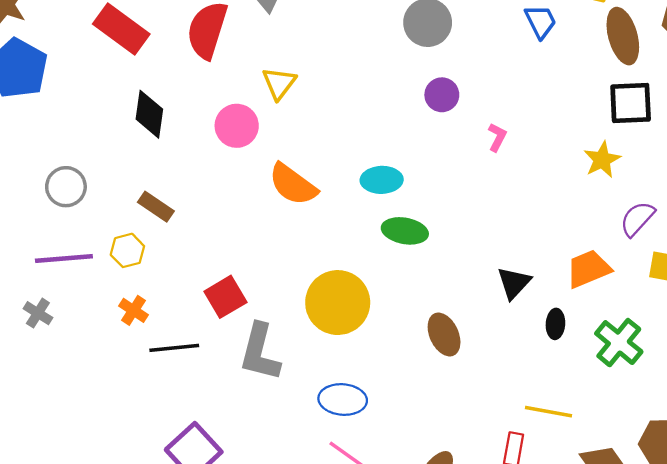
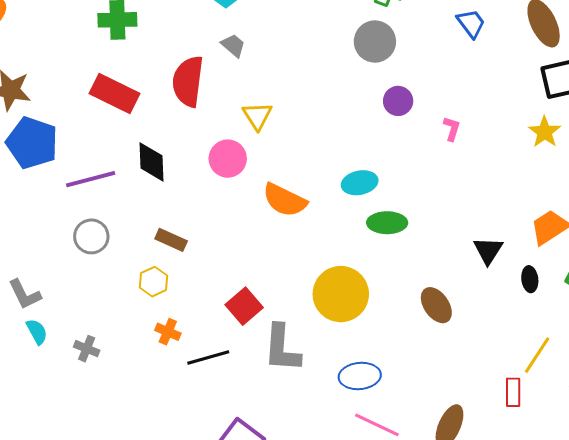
purple line: (64, 259) -> (91, 179), moved
yellow line: (548, 412) -> (537, 355), turned -57

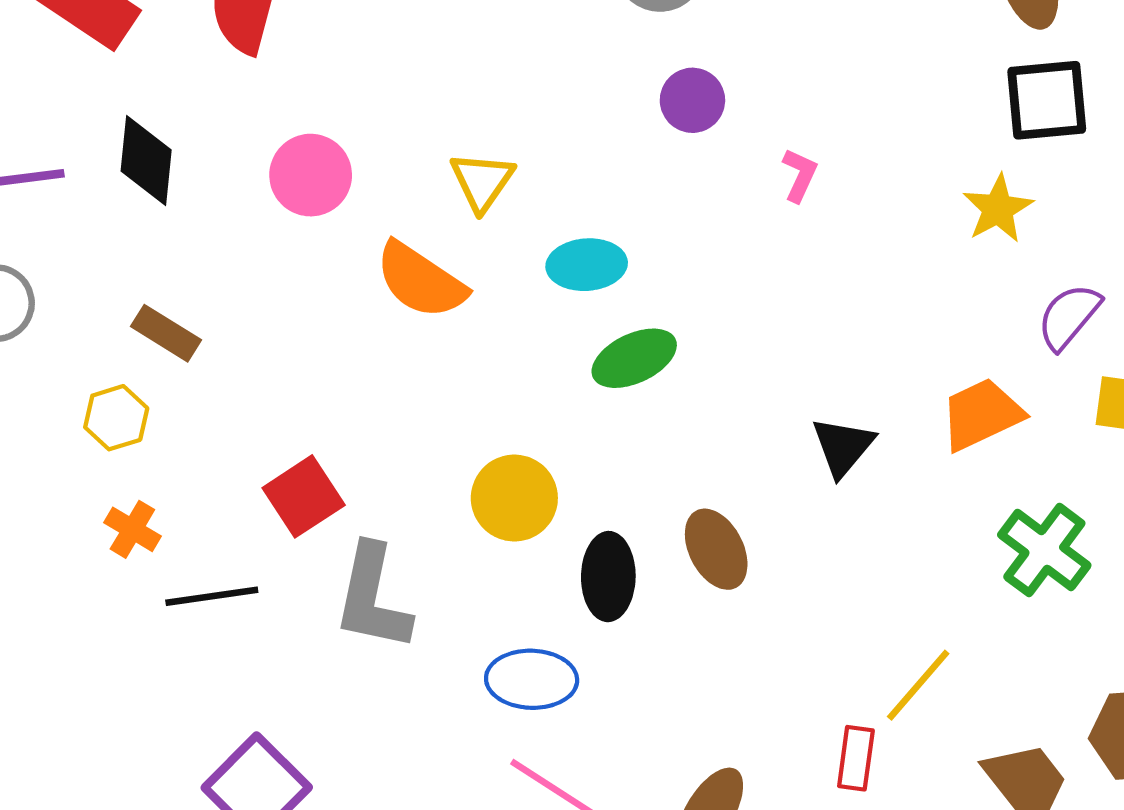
yellow triangle: (257, 116) -> (482, 181), moved
green ellipse: (387, 223) -> (634, 358), turned -33
black ellipse: (530, 279) -> (608, 577), moved, size x1.5
yellow circle: (341, 294) -> (514, 498), size x0.7

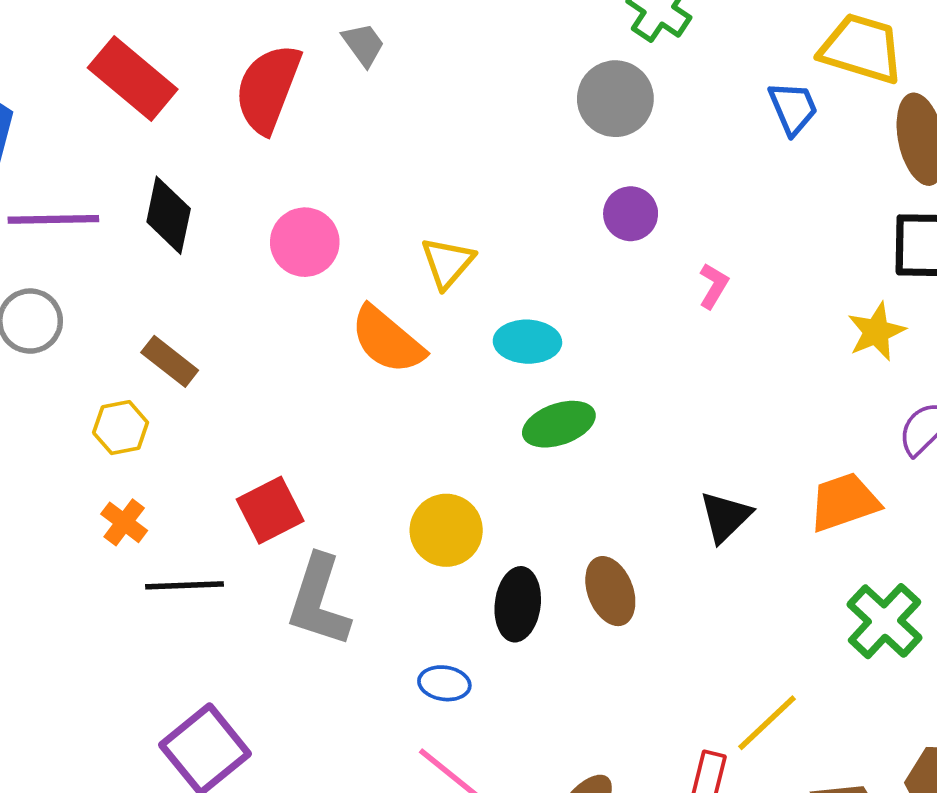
blue ellipse: (532, 679) -> (444, 683), size x0.7

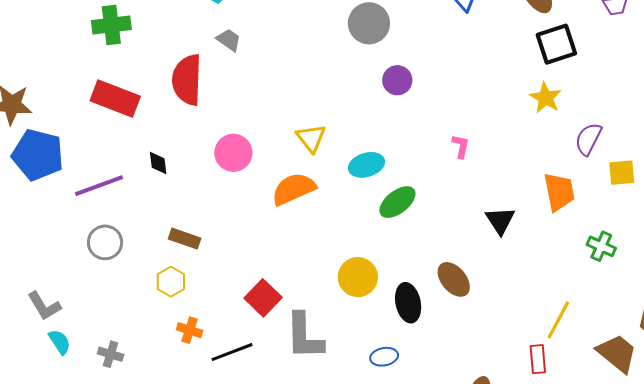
black diamond: (169, 215) -> (158, 163), size x0.6
pink L-shape: (714, 286) -> (461, 146), moved
orange semicircle: (387, 340) -> (294, 189), turned 135
orange trapezoid: (844, 502) -> (559, 192), turned 117
green cross: (885, 621) -> (601, 246), size x0.7

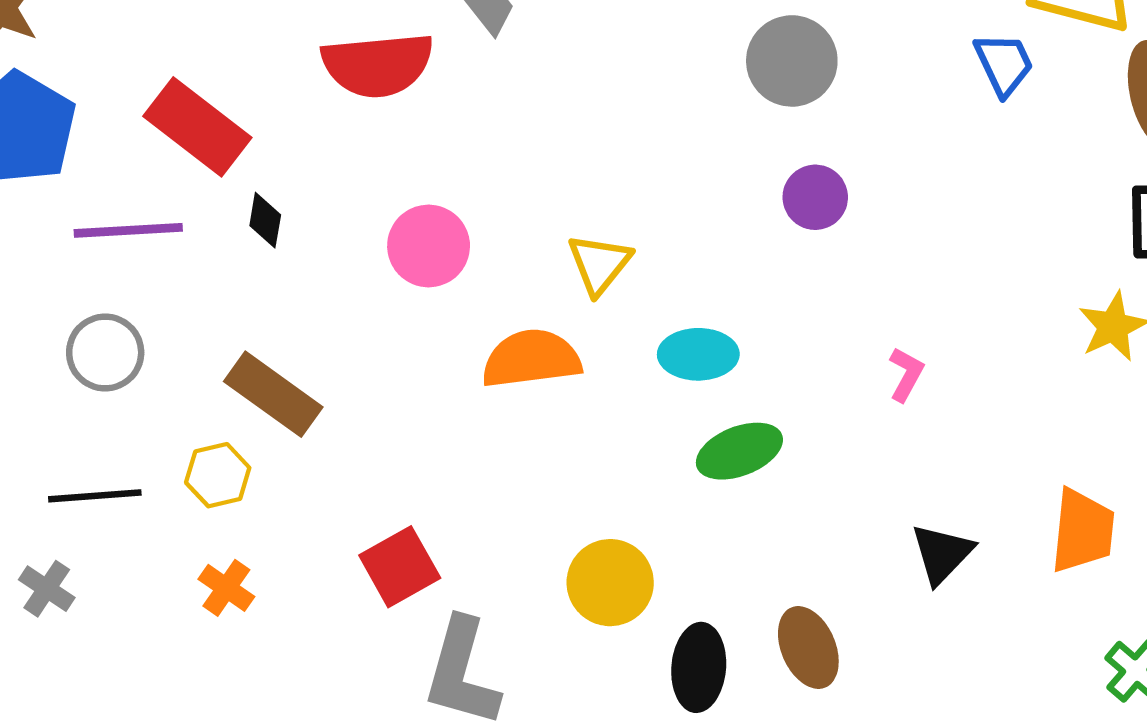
red semicircle: (187, 80) -> (378, 65), turned -114
red rectangle: (115, 98) -> (197, 127), moved
brown rectangle: (185, 239) -> (273, 394), size x1.4
black line: (232, 352) -> (95, 496), moved

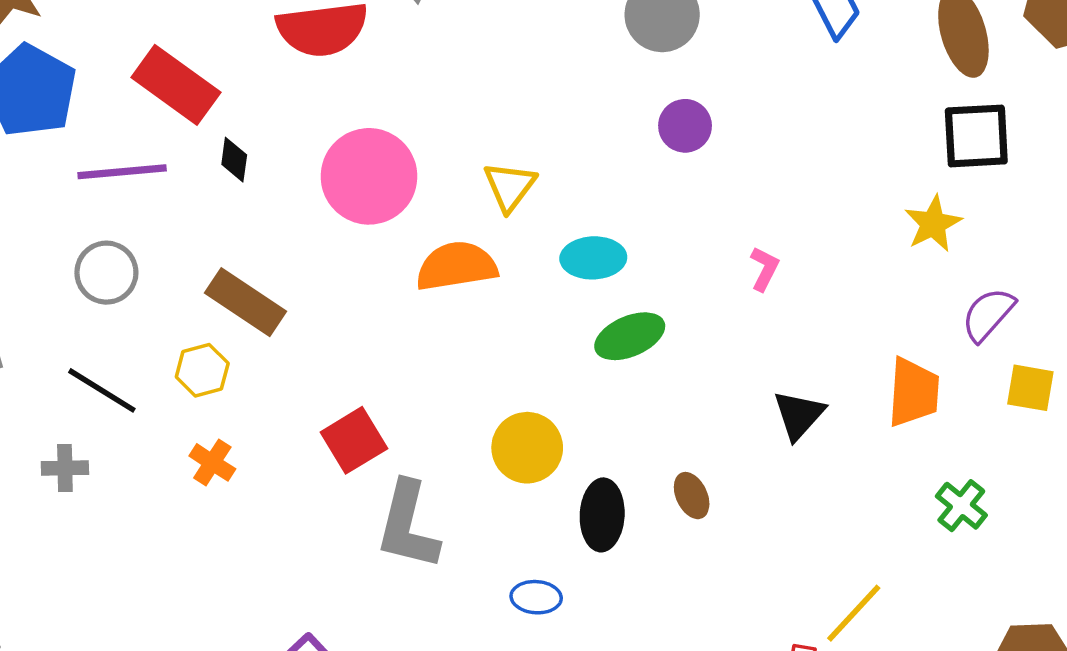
pink circle: (429, 246) -> (369, 176), size x1.4
black line: (95, 496) -> (102, 390), turned 38
gray cross: (47, 589) -> (65, 468), turned -33
brown ellipse: (808, 647) -> (692, 496), size x0.7

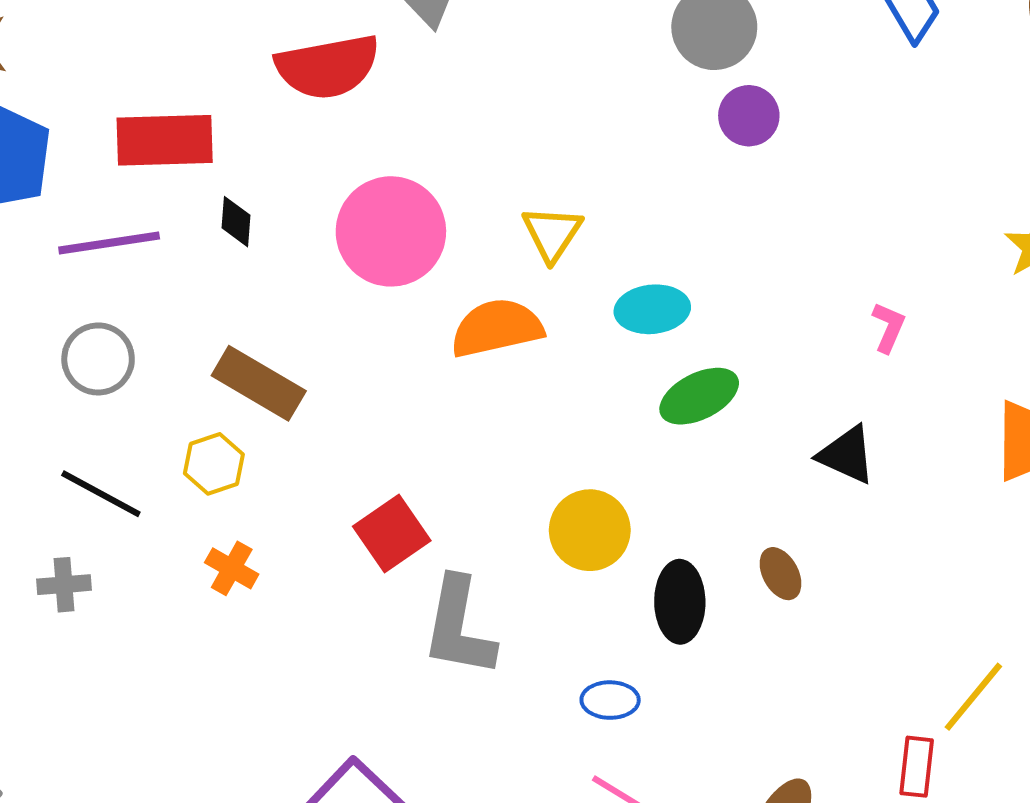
red rectangle: (176, 85) -> (165, 140), turned -34
purple circle: (685, 126) -> (749, 116), moved
pink L-shape: (764, 269) -> (889, 327), moved
black triangle: (799, 415) -> (847, 455), moved, turned -44

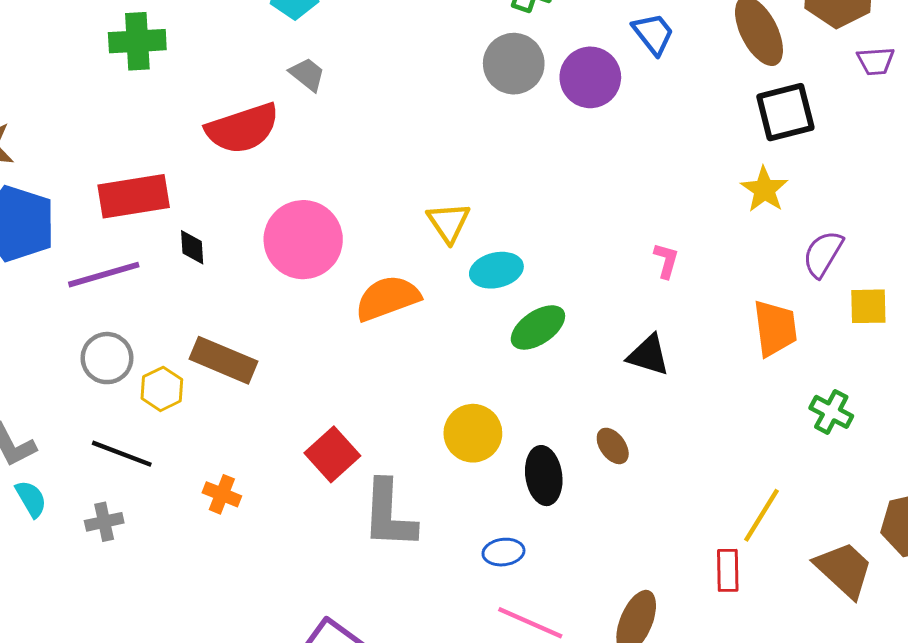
purple circle: (749, 116) -> (590, 77), moved, size x1.4
yellow triangle: (552, 233) -> (449, 222), moved
yellow hexagon: (214, 464) -> (162, 389), moved

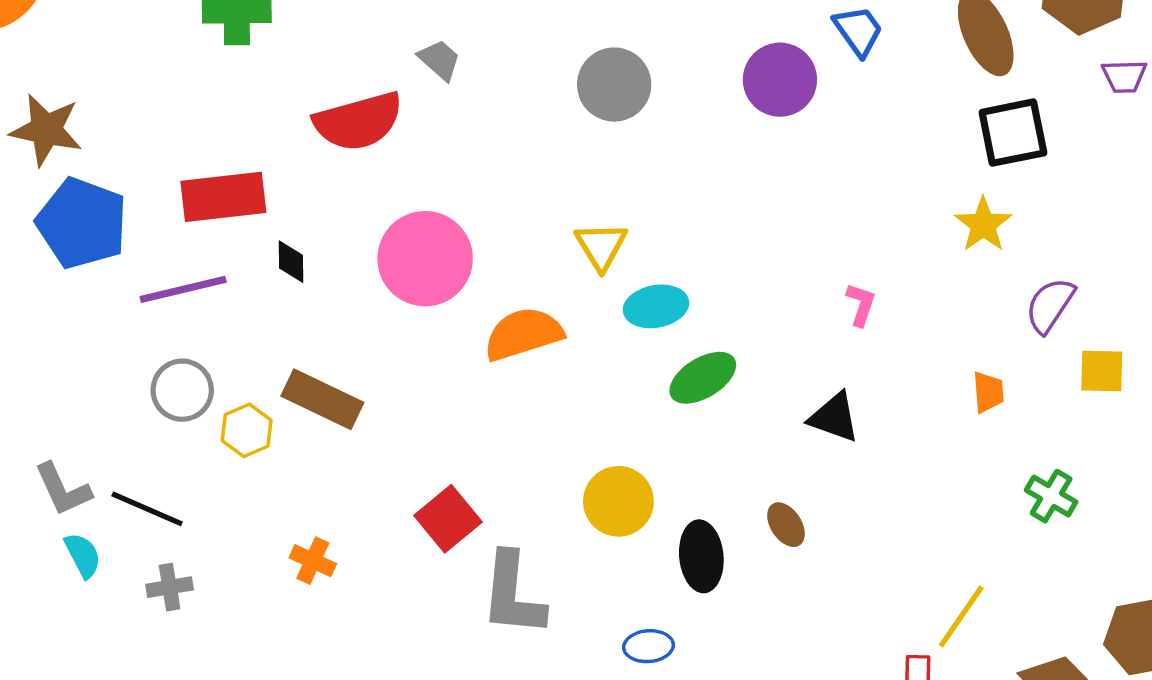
gray circle: (514, 64) -> (614, 85), moved
orange trapezoid: (775, 328) -> (988, 392), size x0.6
black line: (122, 454) -> (147, 509), moved

